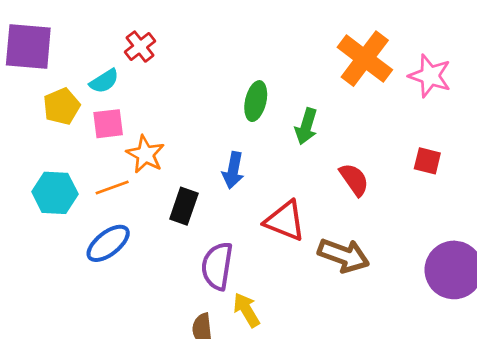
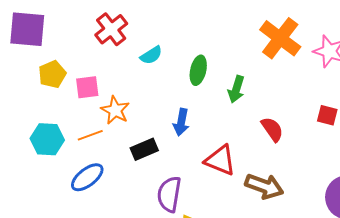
red cross: (140, 47) -> (111, 29), size x1.4
cyan semicircle: (104, 81) -> (151, 55), moved
black rectangle: (184, 206) -> (144, 149), turned 48

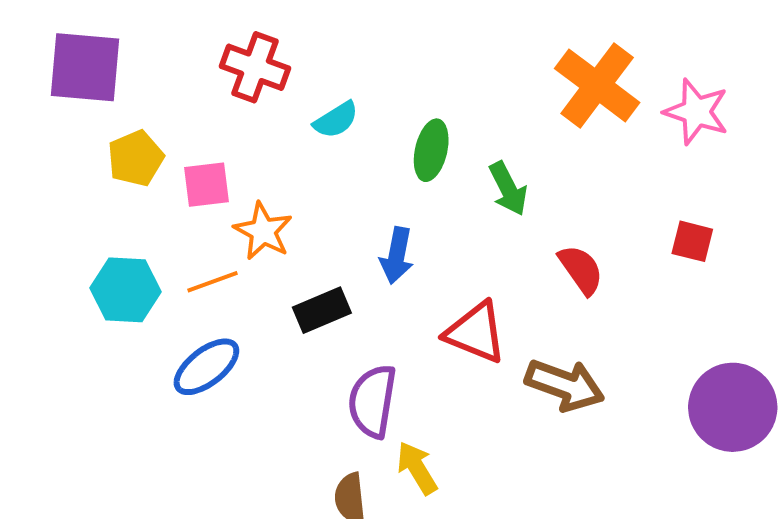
red cross: (111, 29) -> (255, 67), turned -32
green arrow: (236, 89) -> (508, 189), turned -44

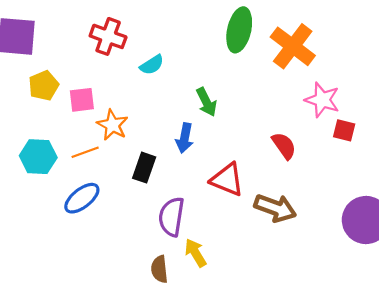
pink star: (696, 112) -> (322, 100), moved
green ellipse: (431, 150) -> (239, 30), moved, size x1.4
green arrow: (508, 189) -> (206, 102), moved
black rectangle: (322, 310) -> (144, 168), turned -48

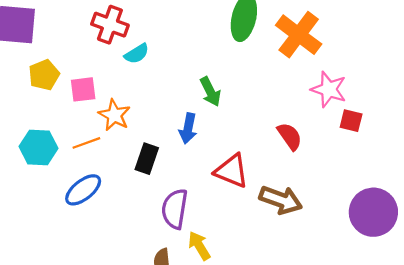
cyan semicircle: (152, 65) -> (137, 54), moved

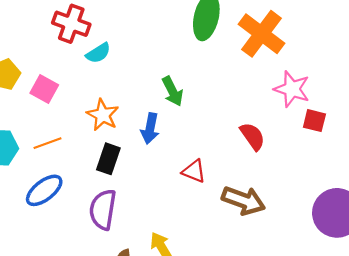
pink square: (83, 89) -> (44, 89), turned 36
orange star: (114, 115) -> (103, 115), moved
red triangle: (232, 171) -> (194, 171), size x0.7
purple semicircle: (175, 209) -> (103, 210), moved

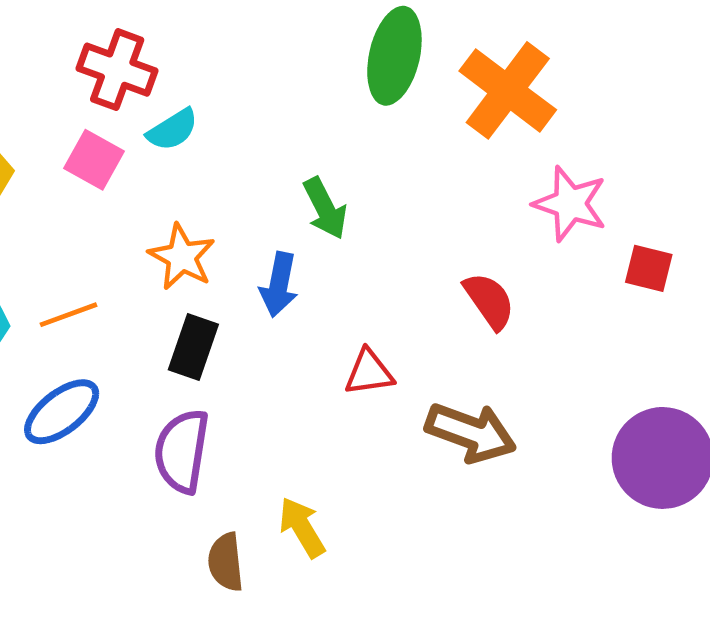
pink square: (44, 89) -> (94, 160), moved
red square: (314, 121) -> (649, 268), moved
red triangle: (194, 171) -> (369, 372), turned -30

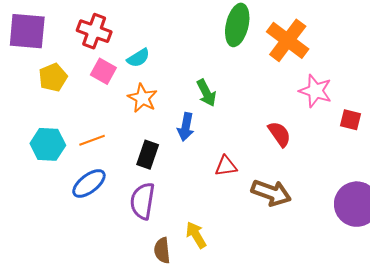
red cross: (117, 70) -> (94, 31), moved
orange star: (182, 257) -> (142, 98), moved

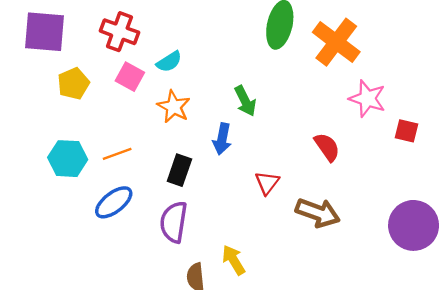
red triangle: (226, 166) -> (267, 183), turned -45

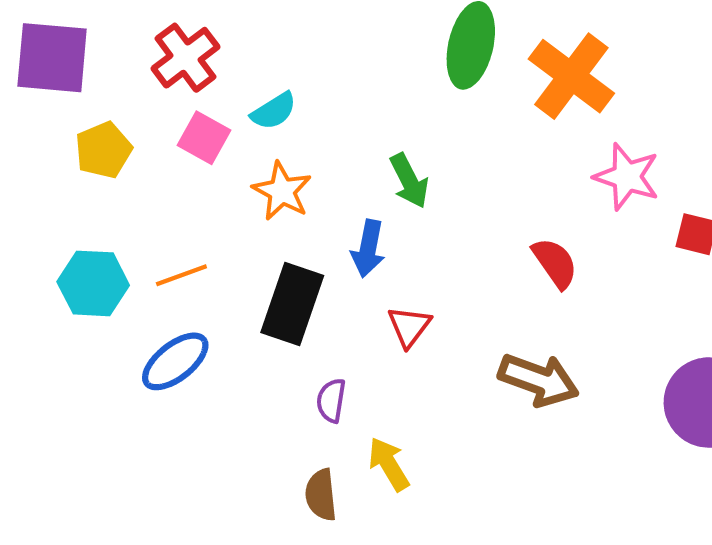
red cross: (119, 32) -> (185, 58), turned 33
black rectangle: (179, 170) -> (292, 304), size x1.4
red triangle: (267, 183) -> (409, 327), moved
purple semicircle: (174, 222) -> (331, 400), moved, size x0.6

